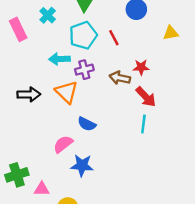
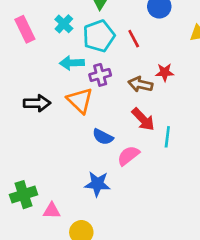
cyan cross: (48, 15) -> (64, 24), moved
red arrow: (146, 97) -> (143, 119), moved
pink semicircle: (63, 144) -> (128, 156), moved

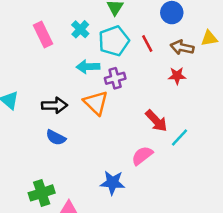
brown arrow: (140, 84) -> (182, 47), moved
blue semicircle: (103, 137) -> (56, 138), moved
cyan line: (167, 137) -> (180, 138), turned 36

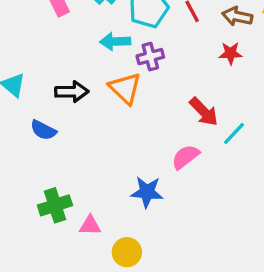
blue semicircle: (56, 138) -> (43, 130), moved

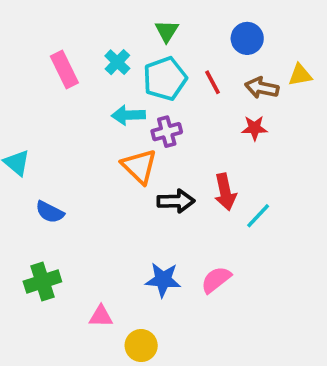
black arrow: (72, 92) -> (176, 201), moved
red arrow: (204, 112) -> (225, 192), turned 32
pink semicircle: (185, 157) -> (216, 280), moved
green cross: (55, 205) -> (42, 282), moved

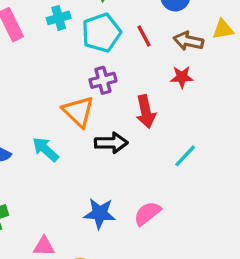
cyan cross: (117, 62) -> (59, 18), turned 30
cyan arrow: (128, 115) -> (45, 149), moved, turned 44
red arrow: (225, 192) -> (146, 112), moved

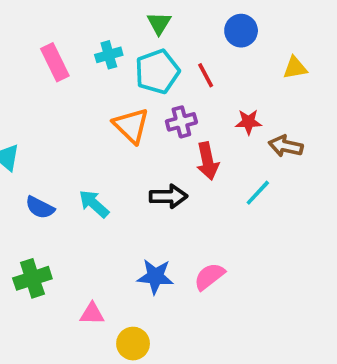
brown arrow: (188, 41) -> (286, 146), moved
purple cross: (103, 80) -> (181, 122), moved
orange triangle: (78, 112) -> (131, 126), moved
cyan line: (185, 156) -> (258, 193), moved

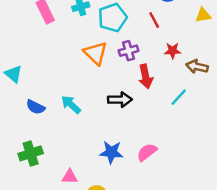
red line: (206, 75) -> (154, 20), moved

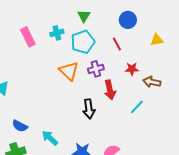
black arrow: (120, 100) -> (89, 109), turned 84
cyan arrow: (71, 105) -> (50, 138), moved
blue semicircle: (35, 107) -> (20, 126), moved

